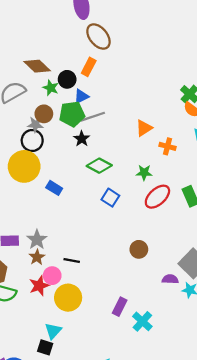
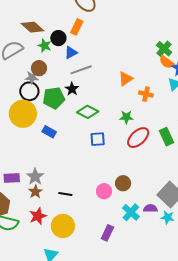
green pentagon: (72, 114) -> (54, 98), moved
blue square: (110, 198) -> (98, 139), turned -35
pink circle: (52, 276) -> (104, 191), moved
cyan cross: (142, 321) -> (131, 212), moved

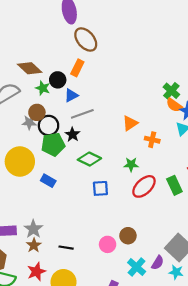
black circle: (29, 91) -> (49, 126), moved
purple semicircle: (150, 208) -> (158, 263), turned 120

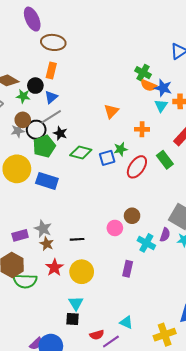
brown ellipse: (86, 39) -> (53, 42), turned -30
gray line: (82, 114) -> (51, 117), moved
orange cross: (152, 140) -> (142, 129), moved
blue rectangle: (48, 181) -> (47, 181), size x1.5
blue square: (100, 188) -> (107, 158), moved

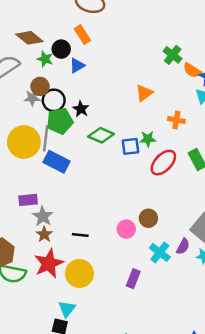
orange rectangle: (51, 70) -> (82, 35), turned -56
green cross: (143, 73) -> (173, 55), moved
gray line: (51, 117) -> (46, 138), moved, turned -60
purple rectangle: (20, 235) -> (28, 200), moved
red star: (54, 268) -> (49, 263), size x1.4

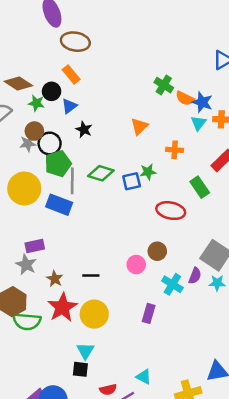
black star: (81, 109) -> (84, 129), moved
gray line: (46, 138) -> (72, 181), moved
red ellipse: (163, 163) -> (171, 211), moved, turned 64
gray star: (43, 216) -> (26, 265), moved

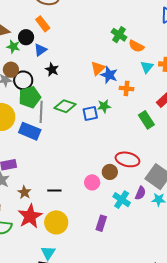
blue star: (202, 102) -> (109, 75), moved
red ellipse: (171, 211) -> (127, 159), moved

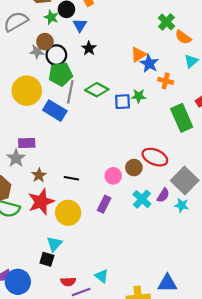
blue triangle: (40, 50) -> (80, 25), turned -32
green rectangle: (146, 120) -> (182, 118), size x1.4
purple rectangle: (101, 223) -> (104, 204), moved

